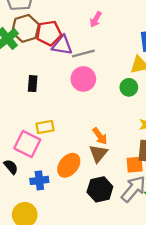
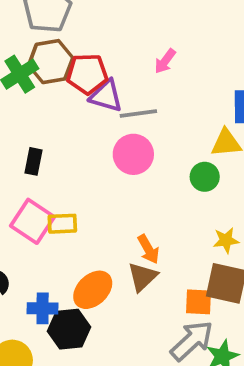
black rectangle: (33, 84) -> (33, 161), moved
pink square: (27, 144) -> (33, 221), moved
black hexagon: (100, 189) -> (69, 329), moved

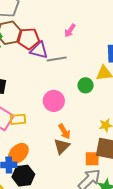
pink circle: (133, 154) -> (54, 101), moved
green circle: (205, 177) -> (86, 85), moved
orange ellipse: (93, 290) -> (18, 153), moved

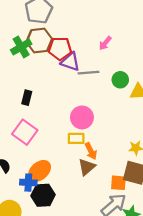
green circle: (86, 85) -> (120, 80), moved
yellow rectangle: (18, 119) -> (76, 138), moved

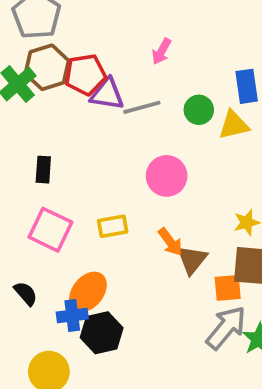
pink circle: (82, 117) -> (167, 176), moved
yellow rectangle: (76, 138) -> (113, 226), moved
brown triangle: (87, 167) -> (192, 260), moved

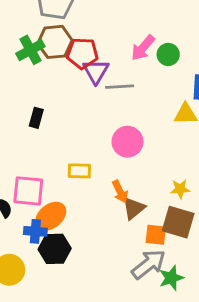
pink arrow: (162, 51) -> (143, 48), size x1.4
purple triangle: (107, 94) -> (96, 71), turned 40
green circle: (199, 110) -> (168, 54), moved
pink square: (50, 230) -> (28, 191), moved, turned -32

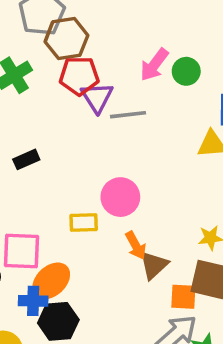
brown hexagon: (55, 42) -> (66, 39), moved
black rectangle: (36, 118) -> (26, 159), turned 54
pink circle: (127, 142) -> (120, 197), moved

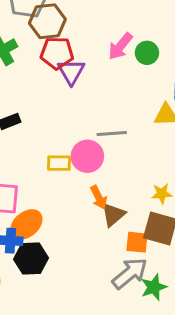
gray line: (128, 115) -> (112, 134), moved
yellow rectangle: (84, 223) -> (59, 163), moved

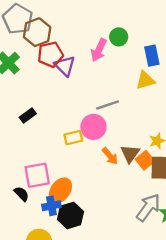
pink arrow: (120, 46) -> (99, 50), moved
brown triangle: (113, 215) -> (130, 154), moved
orange square: (137, 242) -> (145, 160), moved, turned -30

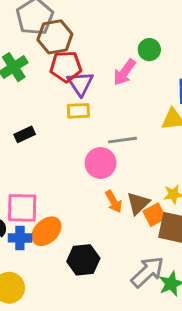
green circle: (119, 37) -> (149, 50), moved
yellow rectangle: (73, 138) -> (78, 111), moved
blue cross: (51, 206) -> (20, 238), moved
black hexagon: (70, 215) -> (83, 260), moved

